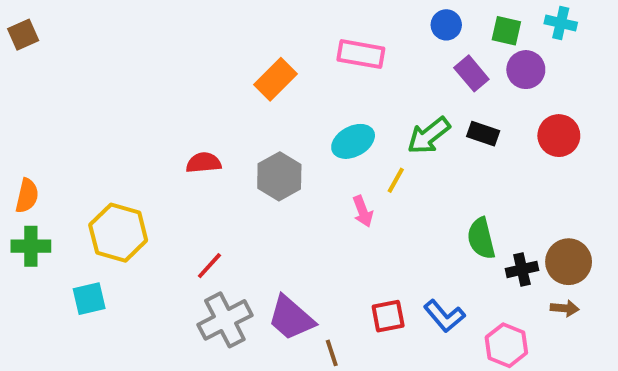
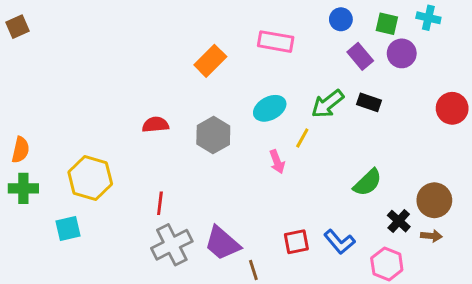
red circle: (559, 136) -> (452, 108), moved
green semicircle: (481, 238) -> (368, 182), turned -120
red line: (209, 266) -> (160, 203), turned -35
black cross: (522, 269) -> (399, 221), moved, turned -35

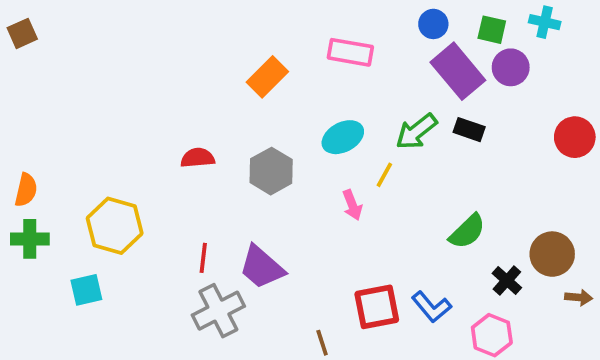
purple rectangle: (360, 56) -> (458, 71), size x1.6
brown arrow: (431, 236) -> (579, 297), moved
red square: (296, 242) -> (377, 307), size x1.4
purple trapezoid: (222, 243) -> (262, 267), moved

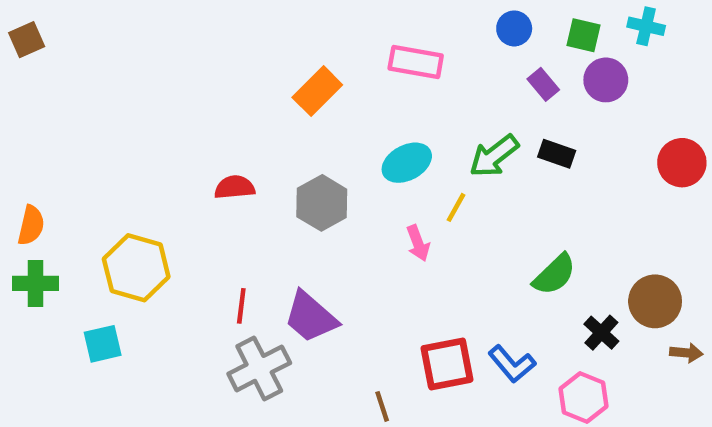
purple rectangle: (458, 71) -> (543, 84), size x0.5

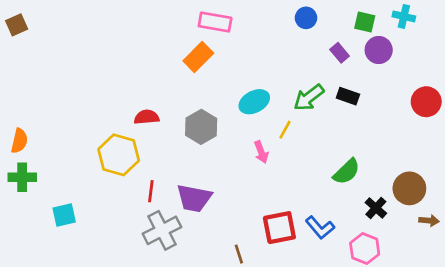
blue circle: (514, 28) -> (306, 18), moved
pink rectangle: (416, 62) -> (215, 22), moved
yellow hexagon: (136, 268) -> (119, 155), moved
purple trapezoid: (311, 317) -> (194, 198), turned -30

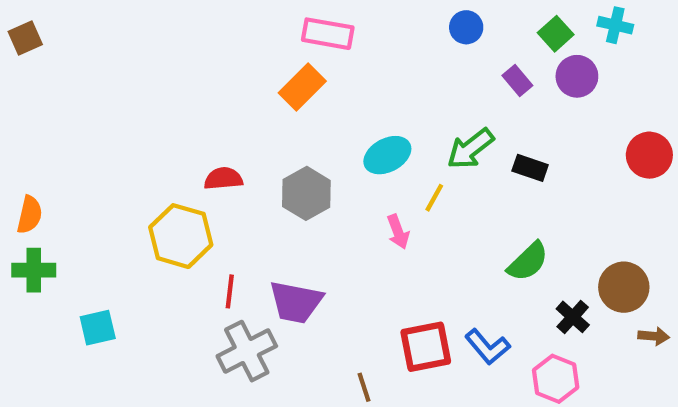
green square: (365, 22) -> (556, 34), turned 35
black rectangle: (348, 96) -> (530, 168), moved

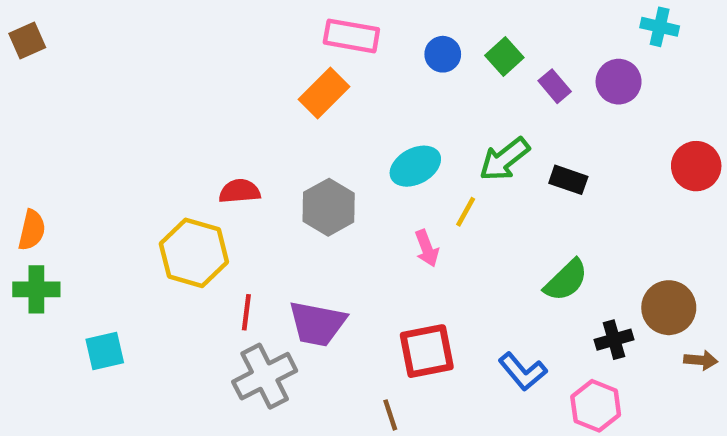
blue circle: (466, 27) -> (443, 54), moved
green square: (556, 34) -> (504, 57), moved
black cross: (573, 317) -> (614, 340), turned 32
red square: (426, 347) -> (427, 351), moved

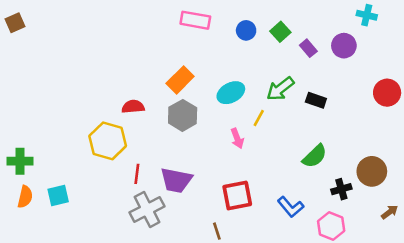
orange rectangle: (324, 93) -> (180, 80), moved
orange semicircle: (32, 230) -> (25, 197), moved
brown arrow: (701, 360) -> (390, 212), moved, turned -42

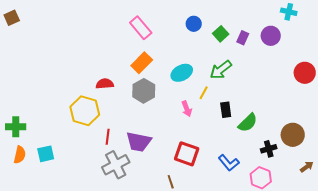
pink rectangle: (195, 20) -> (141, 28), moved, turned 40
green square: (280, 32) -> (221, 34), moved
purple rectangle: (308, 48) -> (243, 38), turned 64
black rectangle: (316, 100) -> (226, 110), moved, turned 63
red square: (237, 196) -> (187, 154), turned 30

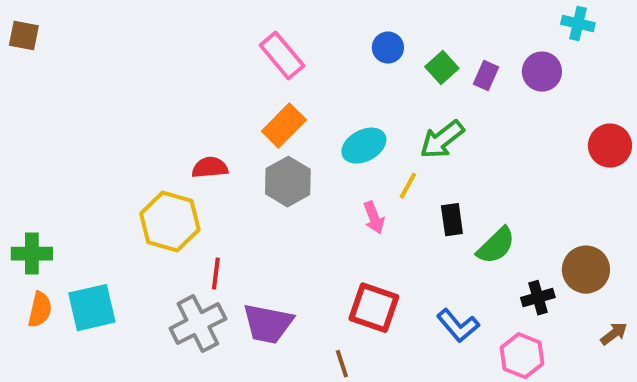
brown square: (12, 18) -> (24, 36), turned 35
purple trapezoid: (139, 142) -> (268, 324), moved
cyan square: (46, 154) -> (92, 308), size x1.4
gray cross: (116, 165) -> (198, 324), moved

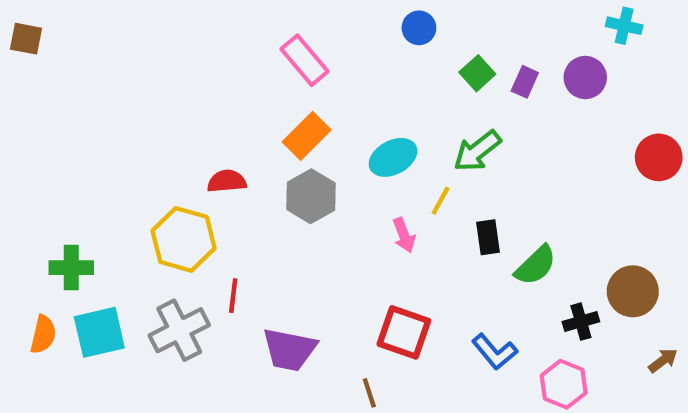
blue circle: (388, 48) -> (419, 28), moved
green cross: (32, 254) -> (71, 268), moved
gray cross: (198, 324) -> (179, 330), moved

